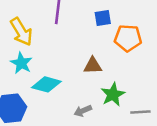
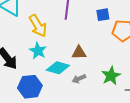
brown triangle: (93, 66) -> (79, 53), moved
gray arrow: (83, 111) -> (79, 79), moved

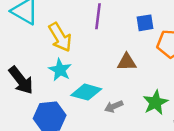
brown triangle: (79, 53) -> (127, 62), moved

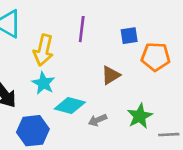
yellow arrow: (60, 37) -> (43, 50), turned 44
brown triangle: (127, 62) -> (111, 75), turned -30

